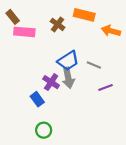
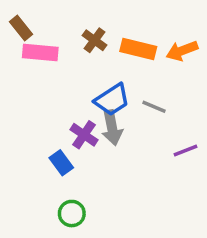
orange rectangle: (84, 15) -> (138, 49), moved
orange arrow: (111, 31) -> (182, 51), turned -36
purple line: (106, 87) -> (186, 151), moved

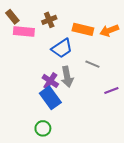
brown cross: (95, 40) -> (49, 20), moved, turned 32
blue trapezoid: (112, 100) -> (62, 48), moved
blue rectangle: (61, 163) -> (50, 98), moved, size x1.5

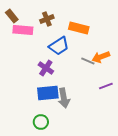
orange arrow: (109, 30) -> (101, 57), moved
gray arrow: (67, 77) -> (64, 98), moved
purple cross: (50, 81) -> (46, 68), moved
blue rectangle: (50, 98) -> (48, 93), turned -60

